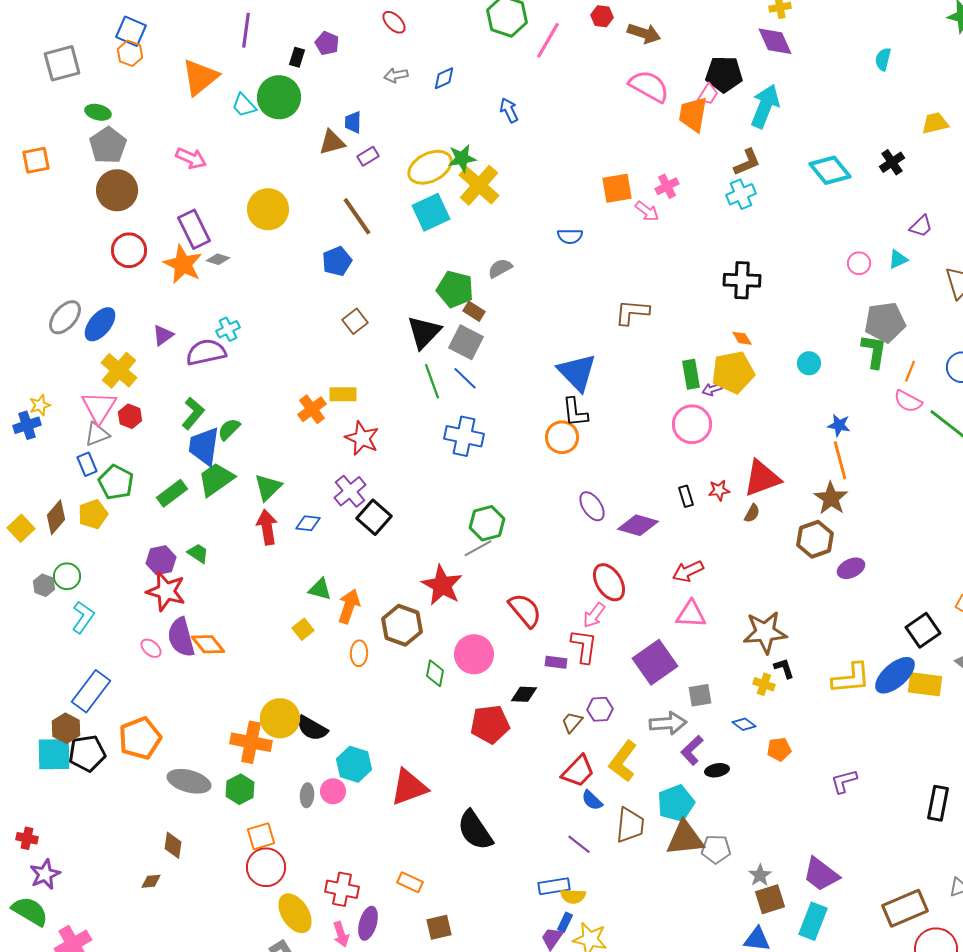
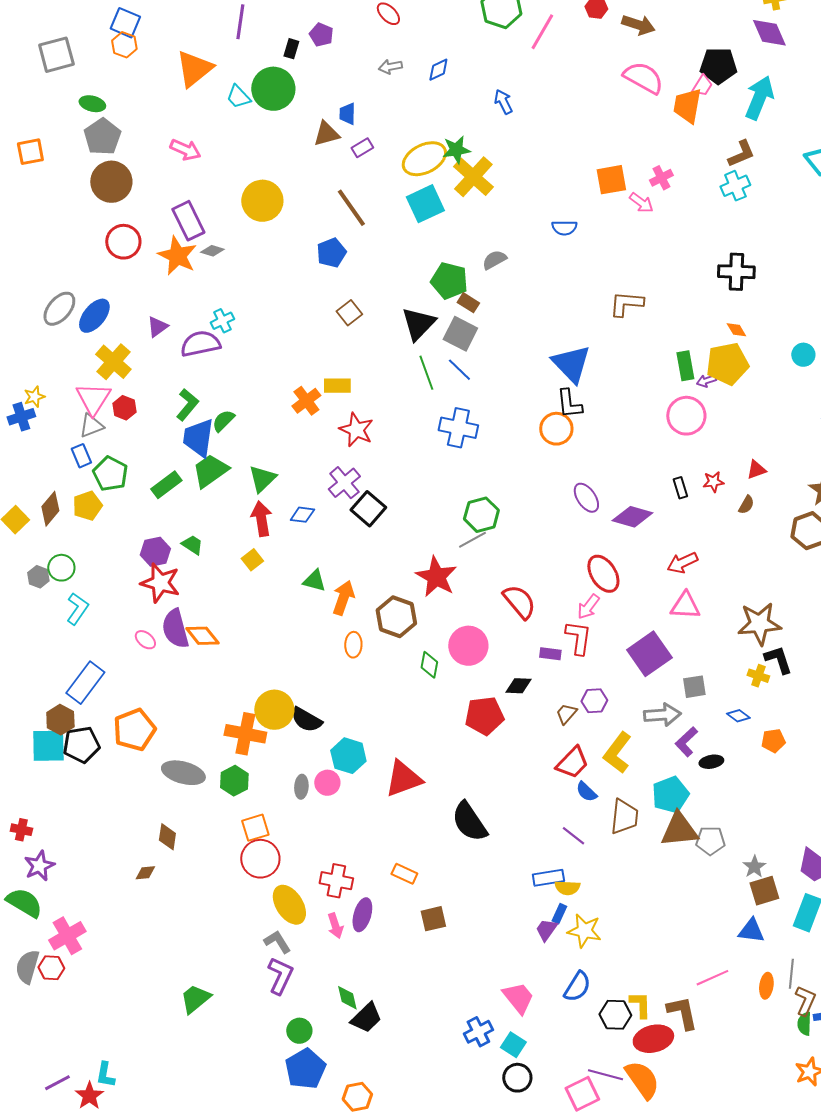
red triangle: (762, 478) -> (756, 470), size x0.5
yellow square: (303, 629) -> (252, 560), moved
black L-shape: (784, 668) -> (778, 660), size x1.4

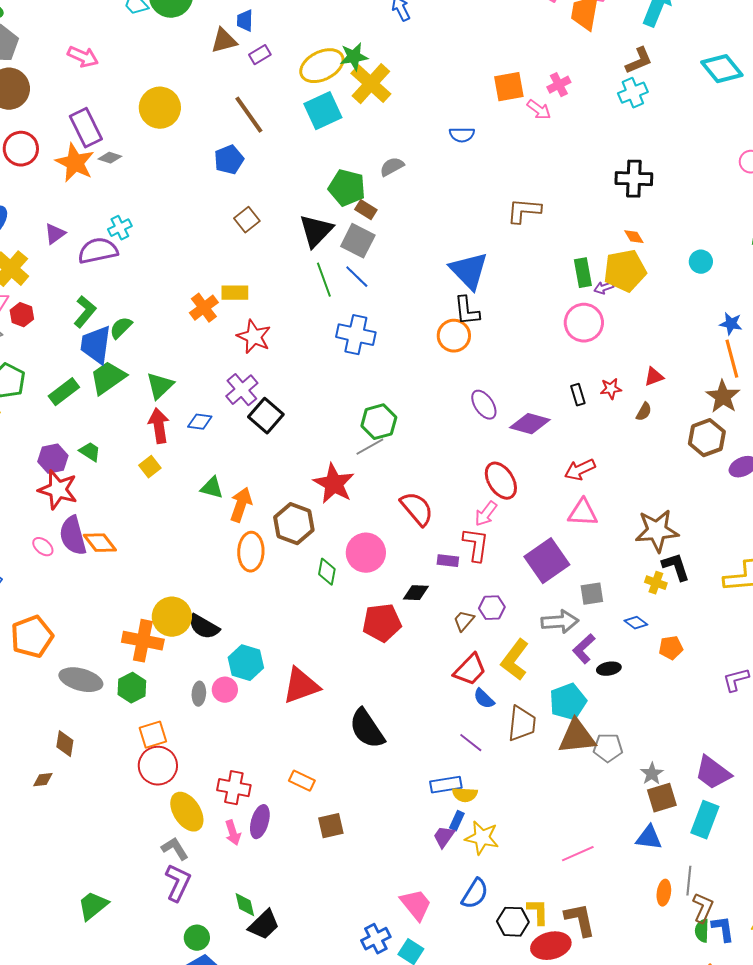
orange ellipse: (353, 645) -> (251, 552), size x1.5
pink line: (712, 978) -> (578, 854), moved

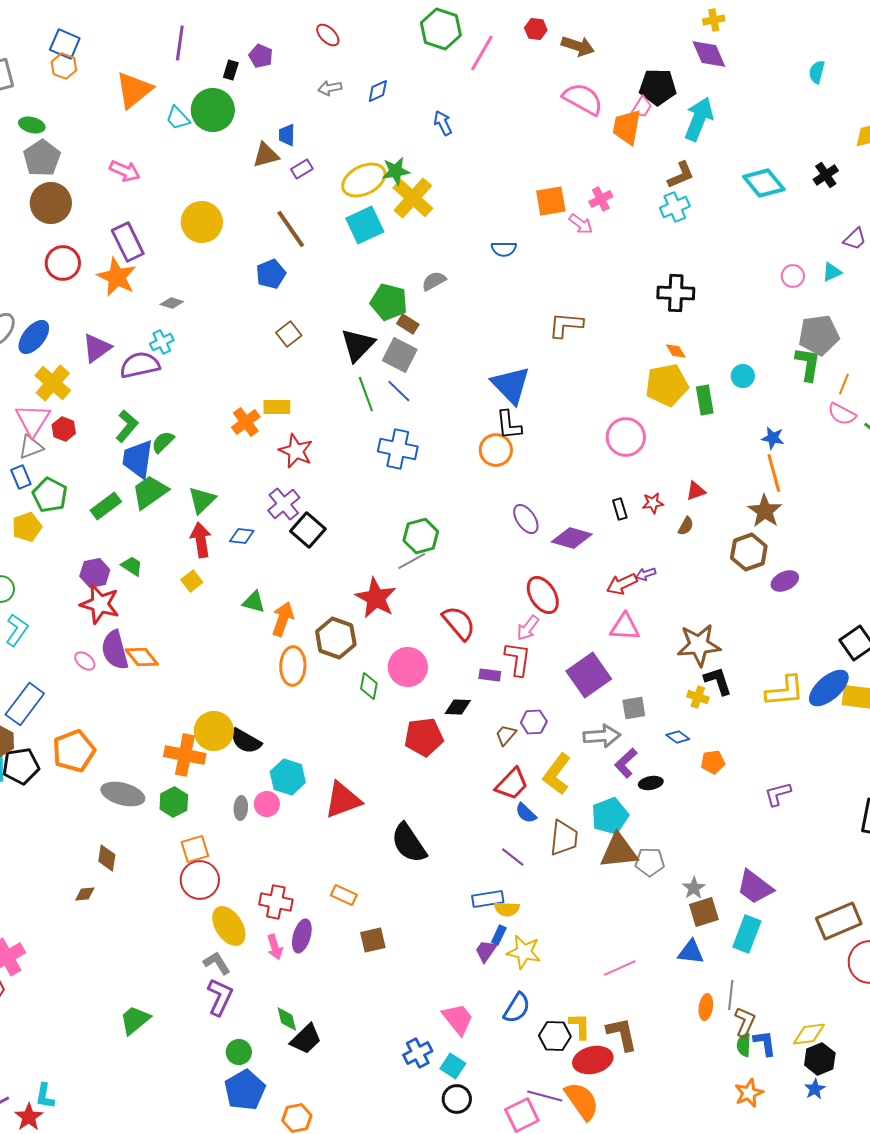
gray diamond: (110, 158) -> (172, 303), moved
purple triangle: (55, 234) -> (97, 348), size x1.4
green rectangle: (583, 273) -> (705, 400), moved
purple arrow: (604, 288) -> (646, 574), moved

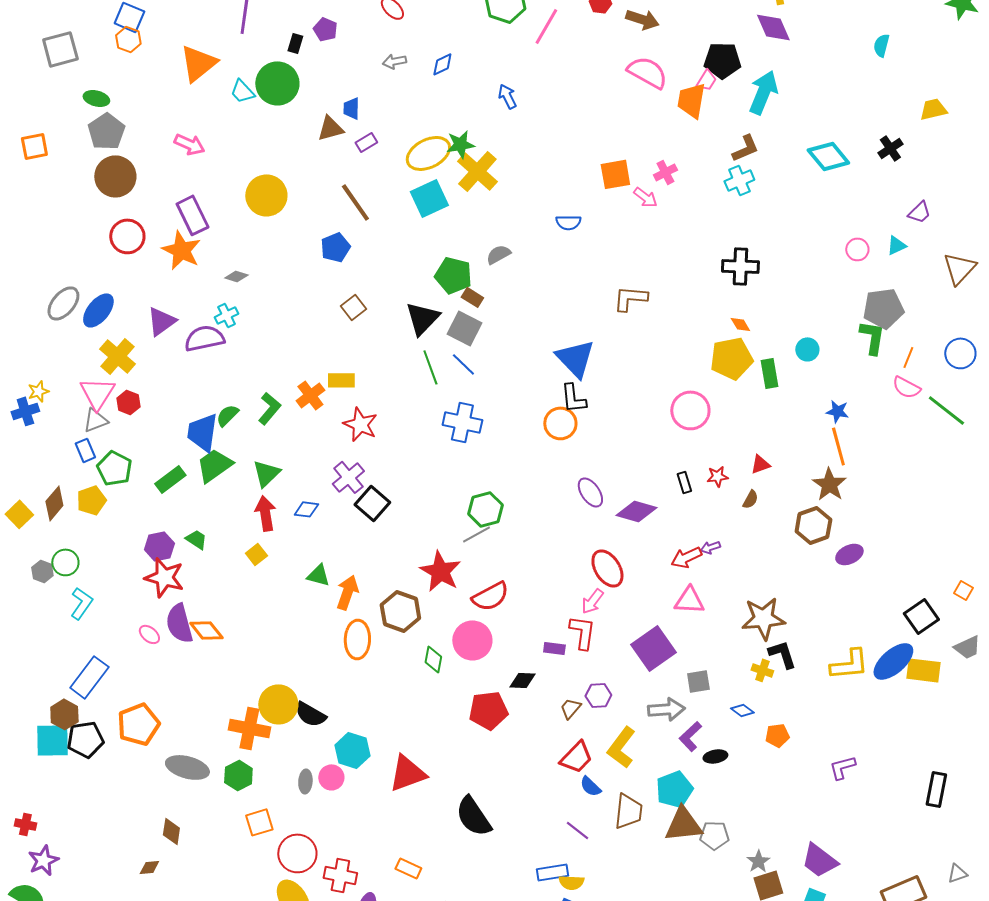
green L-shape: (127, 426) -> (269, 408), moved
red semicircle: (459, 623) -> (490, 596), moved, turned 102
red circle: (200, 880) -> (297, 853), moved

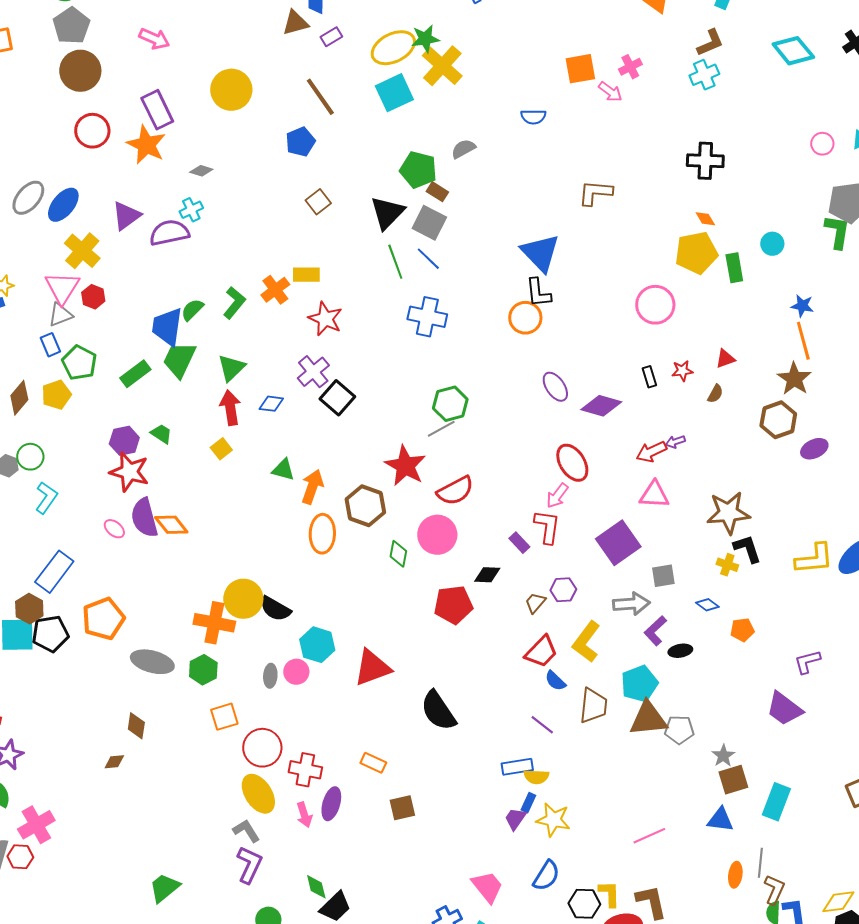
green trapezoid: (214, 465) -> (179, 360), turned -30
purple rectangle: (554, 648) -> (519, 543), turned 40
purple trapezoid: (819, 860) -> (784, 709), moved

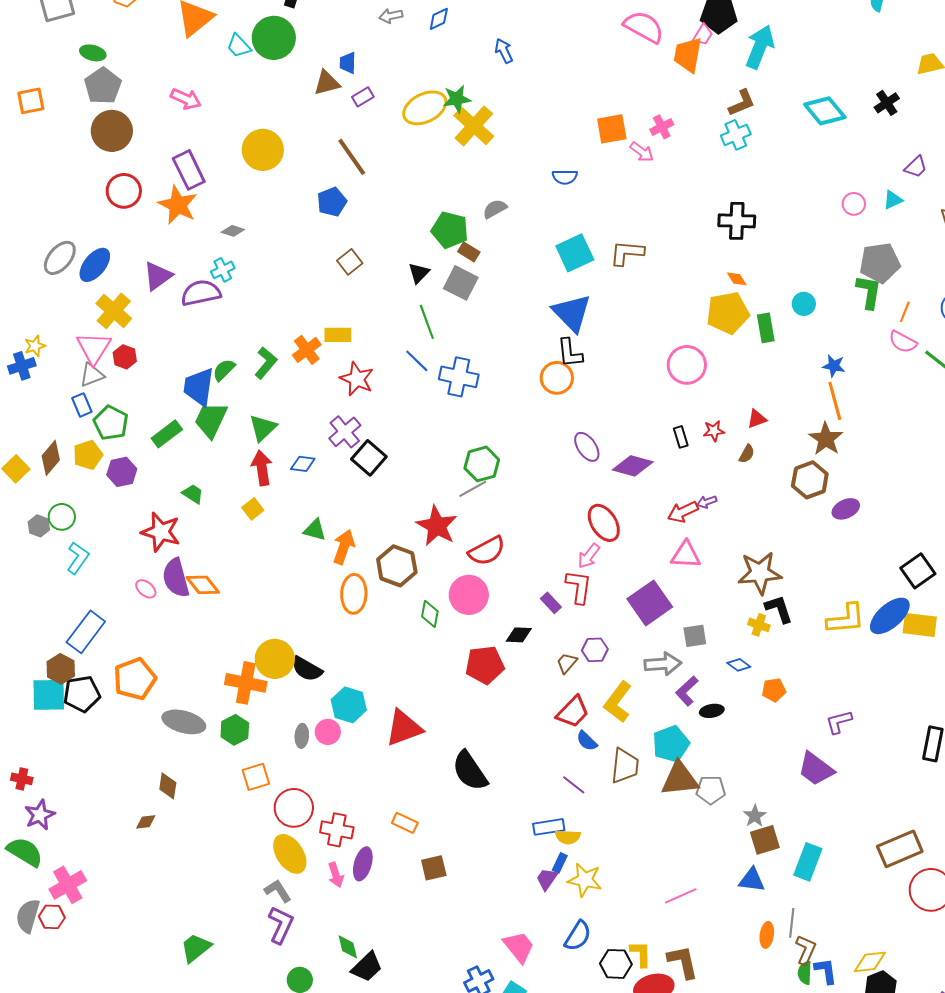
cyan square: (394, 93) -> (575, 253), moved
black triangle: (387, 213) -> (419, 273), size x0.6
blue line: (428, 259) -> (417, 361), moved
purple hexagon: (124, 441) -> (122, 472), moved

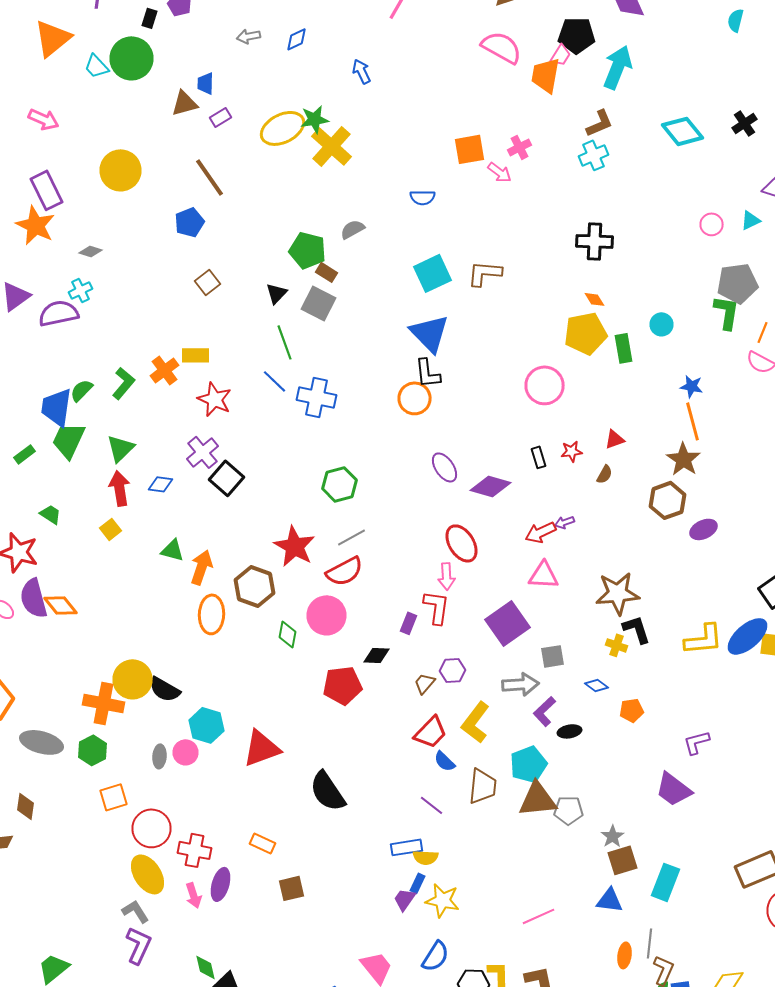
green rectangle: (167, 434) -> (24, 454), size x0.7
gray line: (473, 489) -> (352, 537), moved
pink arrow: (589, 556) -> (446, 576), turned -40
purple rectangle: (551, 603) -> (408, 623), turned 65

